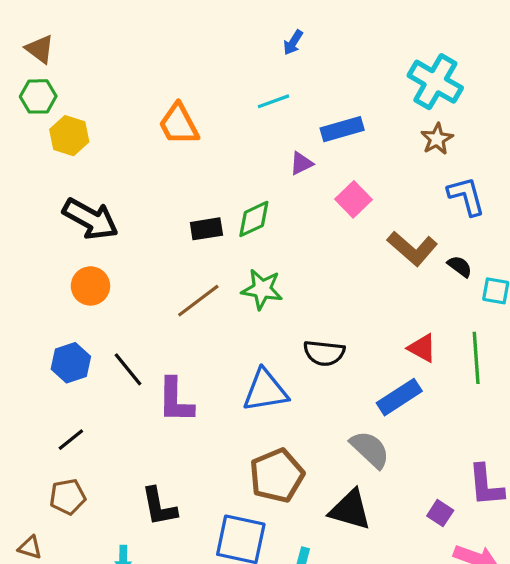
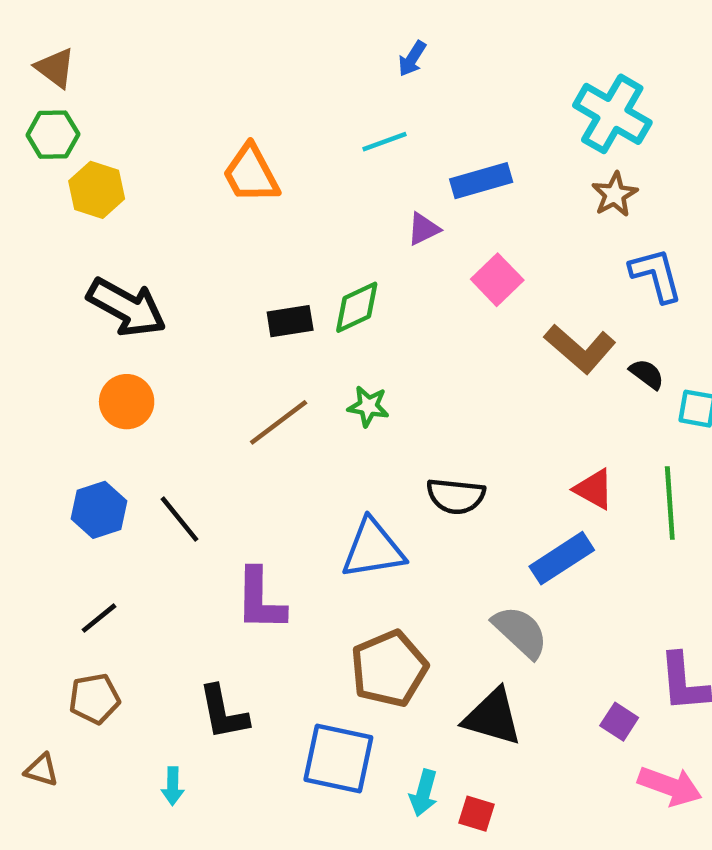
green star: (262, 289) -> (368, 406), size x0.7
purple L-shape: (175, 400) -> (260, 600), moved

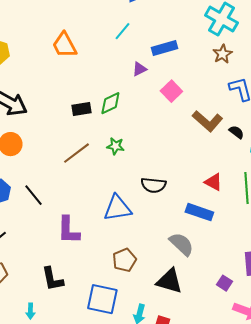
cyan line: (384, 142) -> (122, 31), turned -30
blue rectangle: (562, 558) -> (199, 212), turned 52
brown pentagon: (389, 669) -> (124, 260), size x0.7

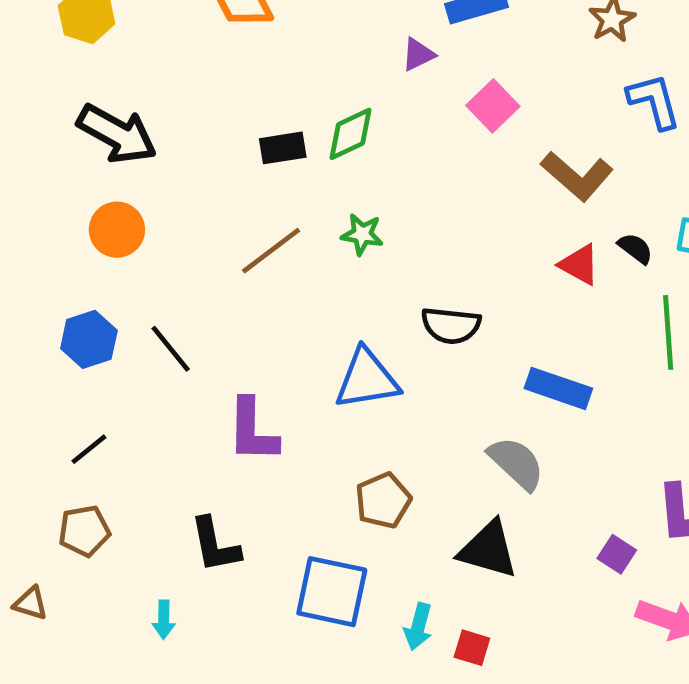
black semicircle: (236, 132) -> (635, 248), moved
red triangle: (213, 182) -> (579, 265), moved

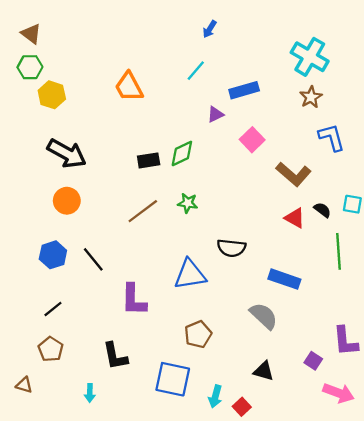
brown pentagon: (84, 531) -> (51, 349), turned -30
black triangle: (488, 550) -> (264, 371), moved, size x0.7
red square: (472, 648) -> (242, 407), turned 30

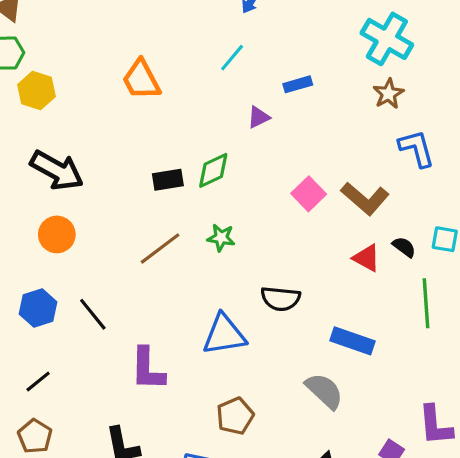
blue rectangle: (244, 90) -> (298, 84), size x0.7
pink square: (252, 140) -> (309, 194), moved

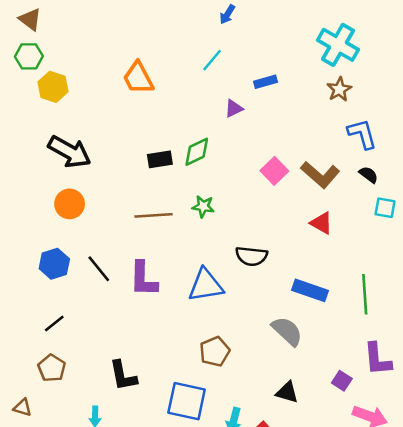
black semicircle: (404, 247) -> (369, 175), moved
brown line: (160, 249) -> (154, 215), turned 33
green line: (426, 303) -> (365, 294), moved
purple L-shape: (148, 369) -> (143, 279), moved

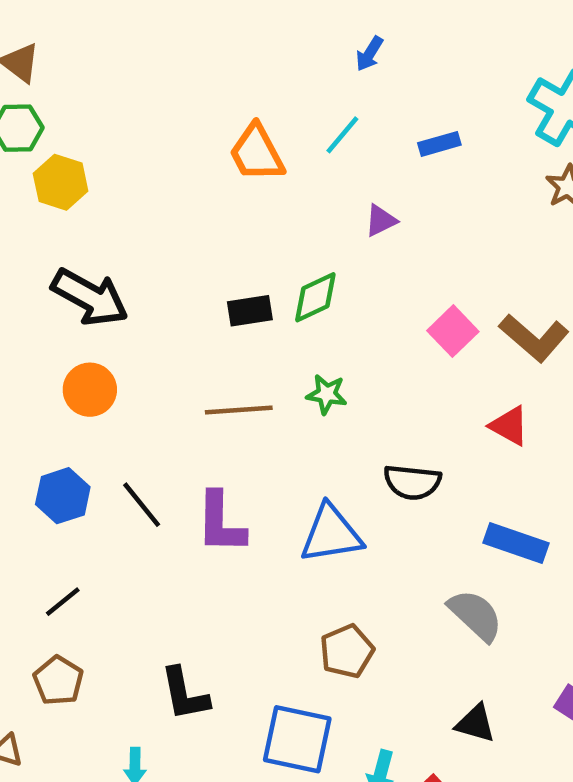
orange trapezoid: (138, 78) -> (257, 153), moved
blue rectangle: (265, 82) -> (439, 144), moved
red triangle: (321, 223) -> (509, 426), moved

